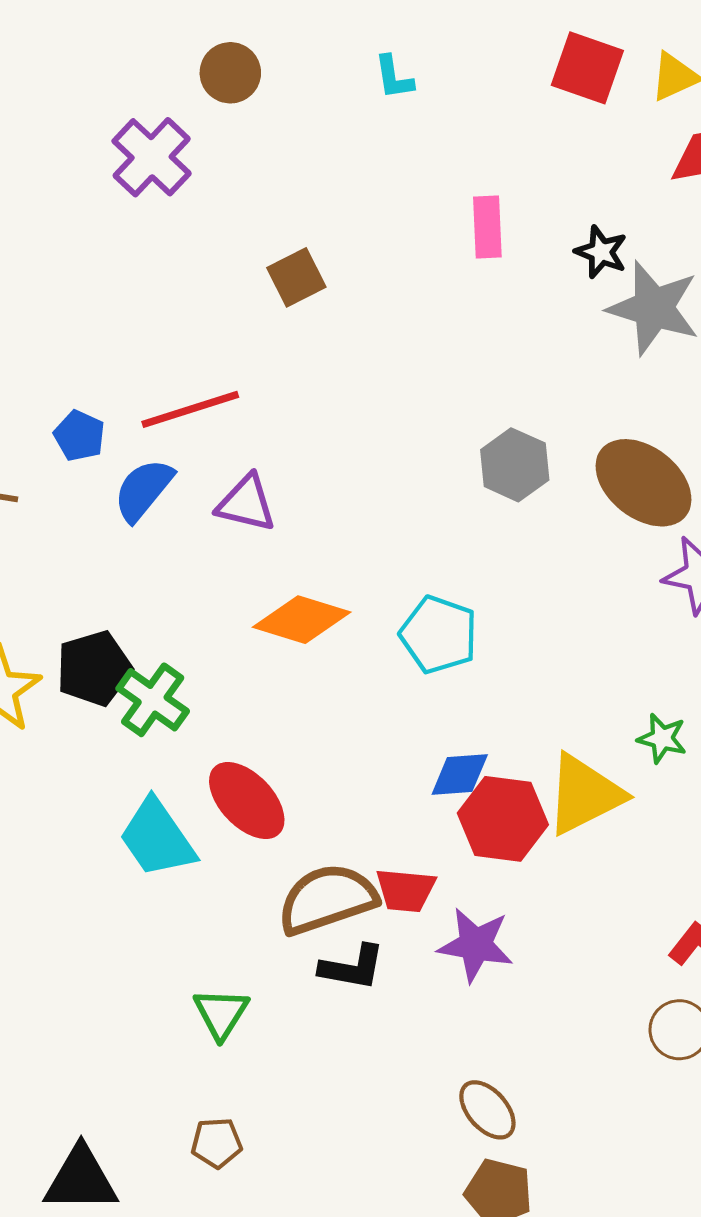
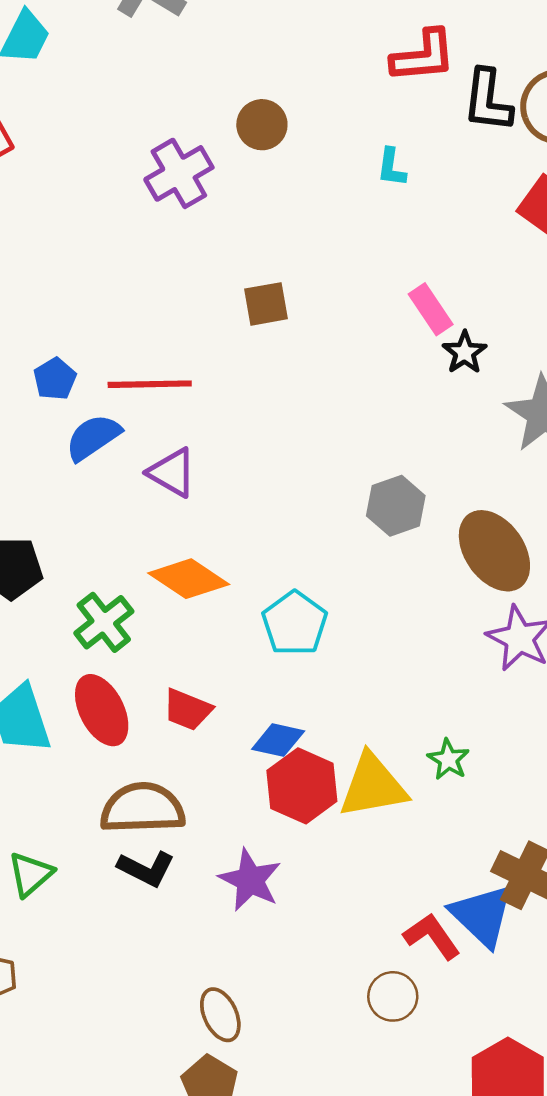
pink rectangle: (487, 227) -> (431, 309), turned -48
black star: (601, 252) -> (465, 352), moved
green cross: (153, 700) -> (104, 622), moved
red trapezoid: (406, 890) -> (187, 710), moved

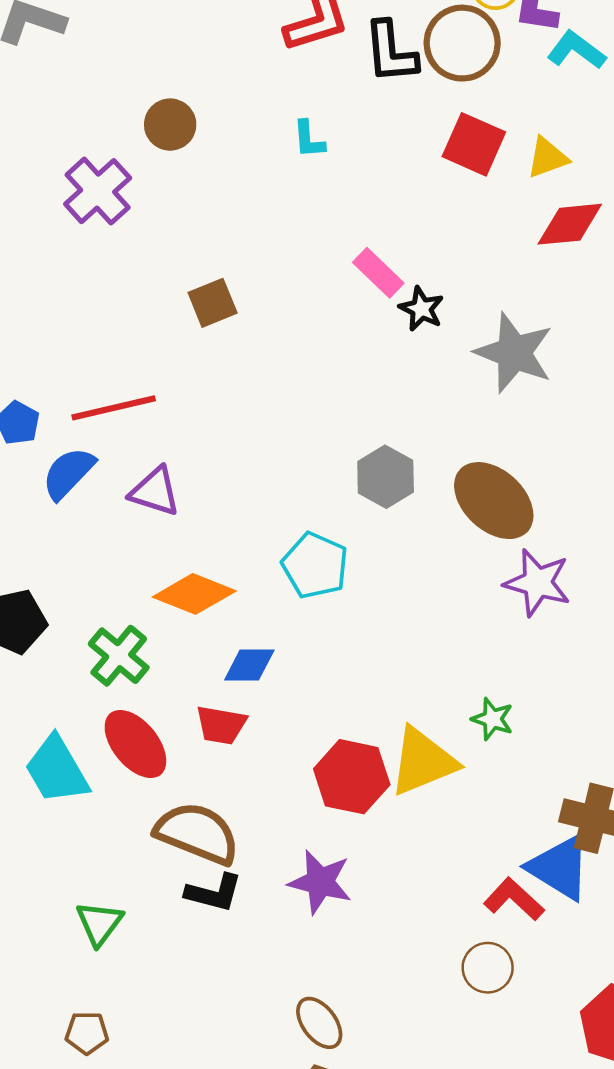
cyan pentagon: (295, 623) -> (315, 565), moved
blue diamond: (278, 740) -> (249, 665), moved
brown semicircle: (142, 808) -> (197, 833), turned 36

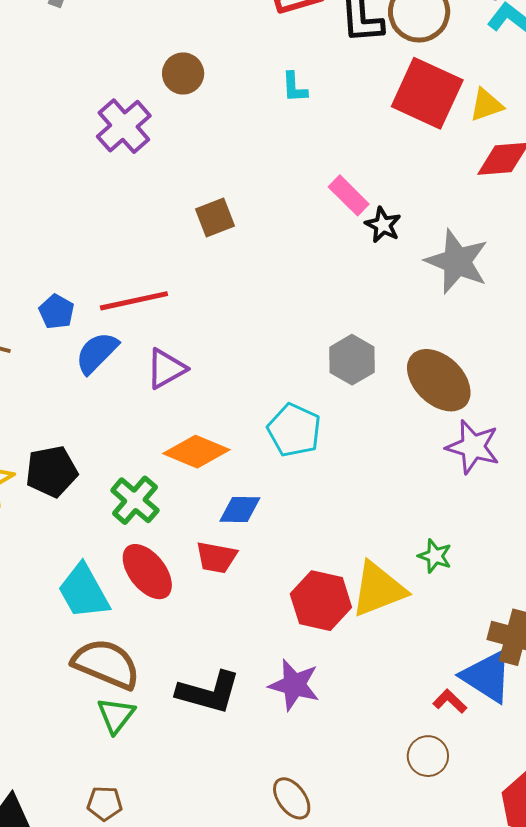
red square: (474, 144) -> (427, 93), size x1.4
purple triangle: (155, 491) -> (166, 369), turned -48
brown semicircle: (197, 833) -> (106, 664), moved
black L-shape: (214, 893) -> (209, 692), size x1.4
red L-shape: (514, 899) -> (450, 701), size x0.7

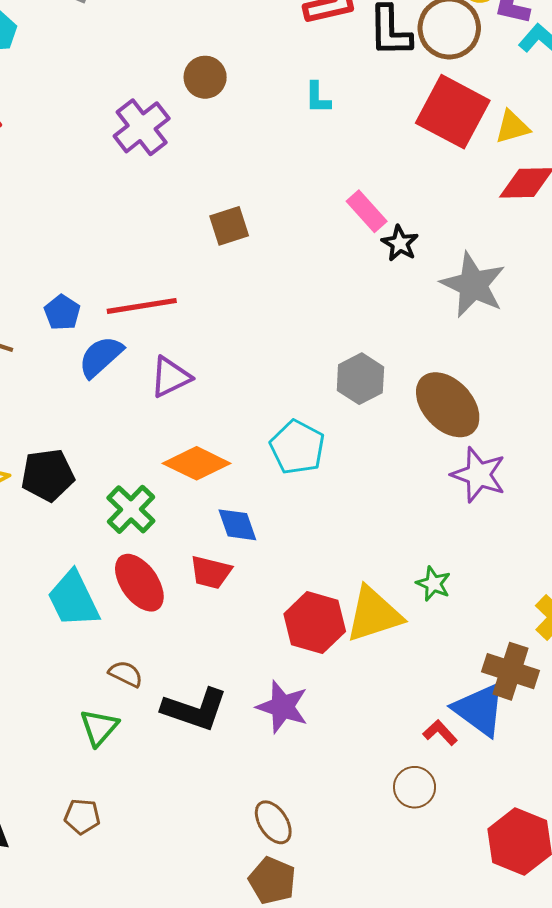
blue diamond: (240, 509) -> (237, 525), turned 66
brown semicircle: (106, 664) -> (126, 674), moved, size x0.5

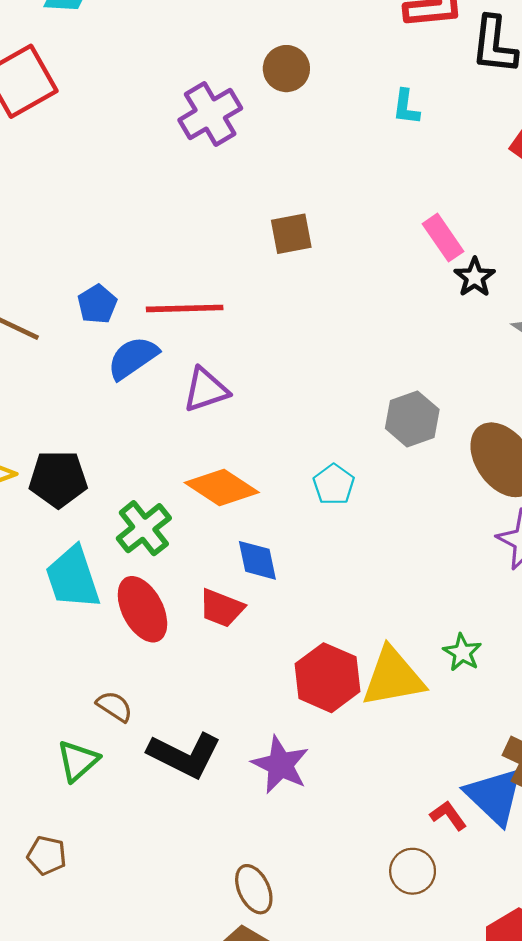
cyan pentagon: (297, 447) -> (334, 484), size x0.7
cyan trapezoid: (73, 599) -> (73, 578), moved

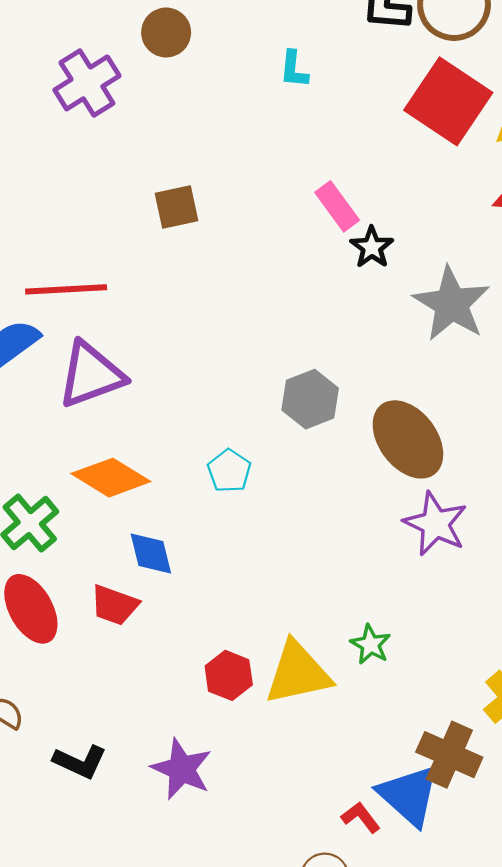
purple triangle: (206, 390) -> (91, 375), size x1.4
red hexagon: (328, 678) -> (229, 675), size x0.7
black L-shape: (185, 755) -> (80, 762), size x0.7

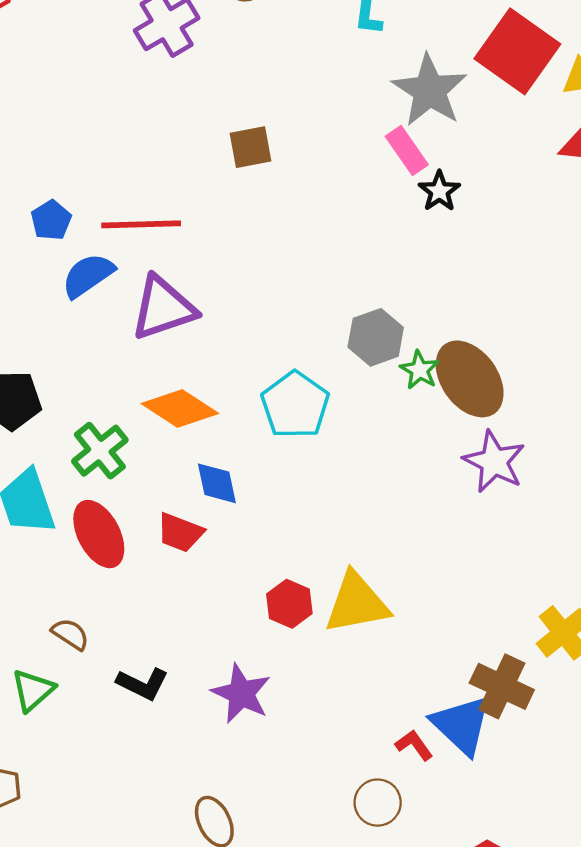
gray star: (451, 304) -> (430, 90), moved
cyan pentagon: (229, 471) -> (295, 405), size x1.6
green star: (371, 644) -> (420, 370), moved

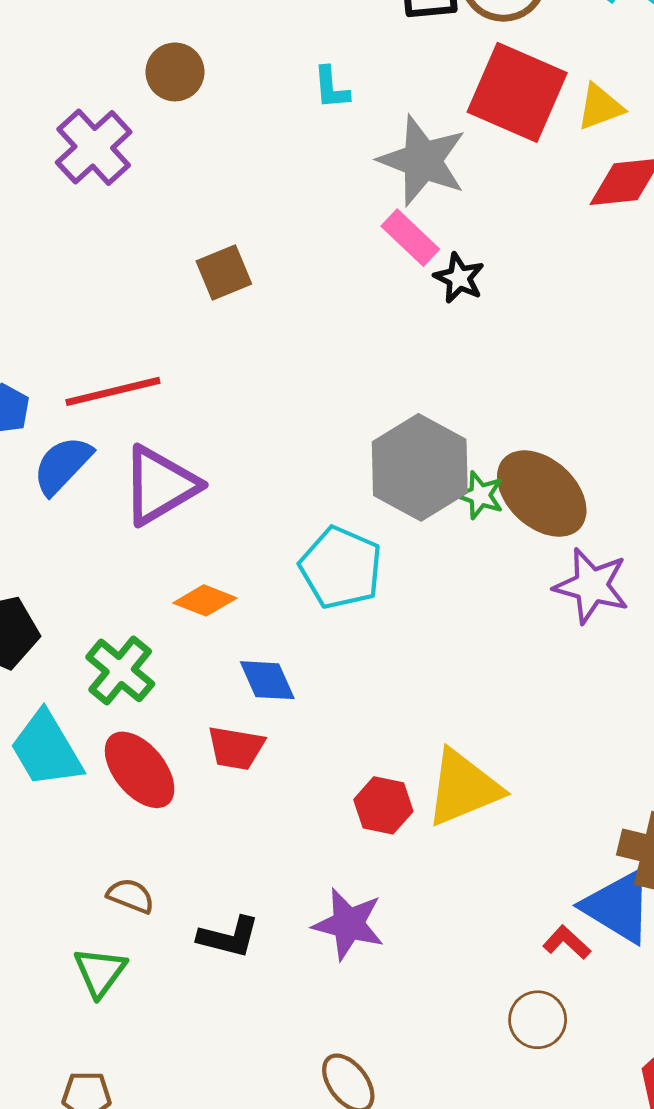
gray hexagon: (376, 337) -> (420, 467), size x1.5
orange diamond: (180, 408) -> (205, 600), size x0.7

